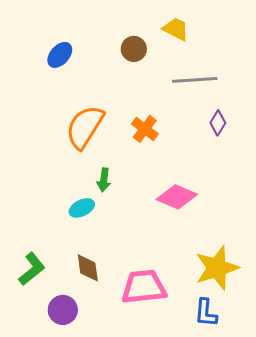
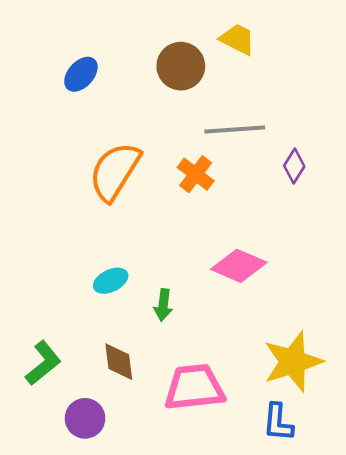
brown circle: (134, 49) -> (181, 66), size x1.4
gray line: (195, 80) -> (235, 130), moved
green arrow: (104, 180) -> (163, 305), moved

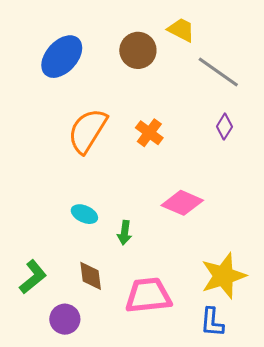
blue ellipse: (81, 74) -> (62, 57), size x1.6
gray line: (235, 130) -> (218, 72), moved, turned 39
cyan ellipse: (111, 281) -> (84, 214), turned 50

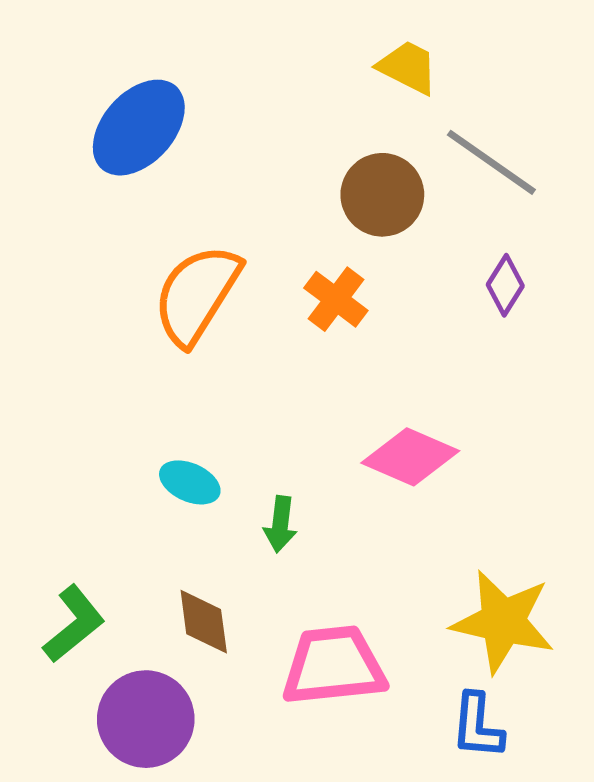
brown circle: (138, 50) -> (382, 195), moved
yellow star: (223, 276) -> (503, 622), turned 30
purple circle: (65, 319) -> (146, 719), size x1.4

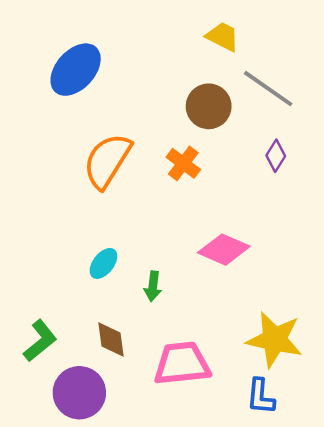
cyan ellipse: (190, 482) -> (103, 263), turned -76

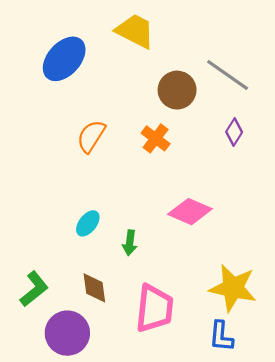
yellow trapezoid: (223, 37) -> (135, 31), moved, size x1.4
orange semicircle: (107, 161) -> (91, 136), size x0.7
pink trapezoid: (182, 364) -> (154, 308), turned 102

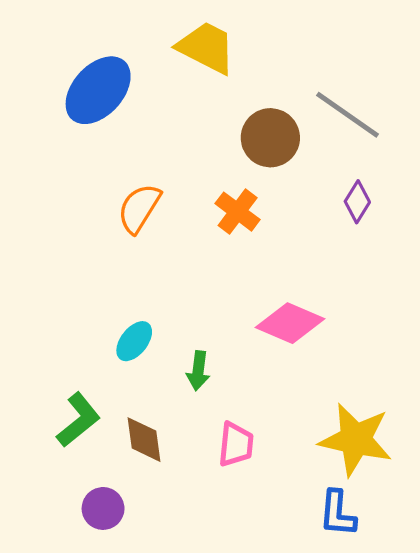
green L-shape: (34, 289) -> (78, 420), moved
pink trapezoid: (154, 308) -> (236, 445), moved, size x0.6
purple circle: (67, 333) -> (103, 508), size x0.6

